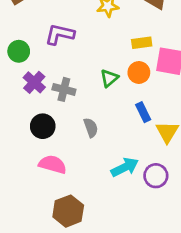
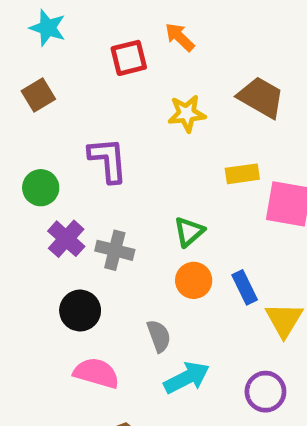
purple L-shape: (60, 34) -> (108, 160), turned 72
orange circle: (139, 72) -> (194, 280), moved
gray semicircle: (91, 128) -> (159, 336), moved
cyan arrow: (125, 167) -> (187, 378), moved

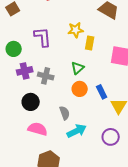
yellow star: (187, 114) -> (76, 30), moved
yellow rectangle: (242, 174) -> (90, 43), moved, turned -72
purple cross: (66, 239) -> (25, 71), turned 35

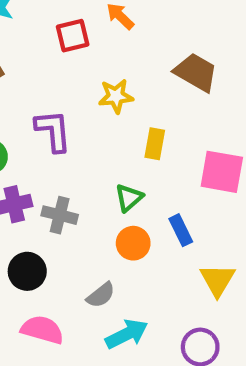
yellow star: (76, 30) -> (116, 96), moved
blue rectangle: (102, 92) -> (181, 230), moved
gray semicircle: (65, 113) -> (101, 295), turned 72

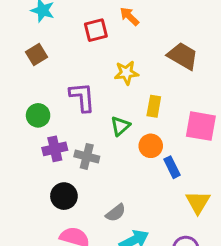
green triangle: (129, 198) -> (120, 126), moved
orange circle: (133, 243) -> (151, 146), moved

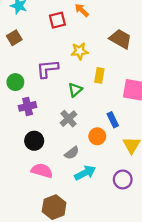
purple L-shape: (82, 97) -> (47, 69), turned -90
orange circle: (151, 146) -> (97, 136), moved
gray cross: (87, 156) -> (68, 119), moved, turned 35

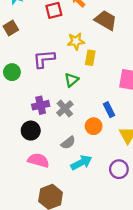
brown trapezoid: (120, 39) -> (106, 20), moved
yellow rectangle: (99, 75) -> (90, 58), moved
purple cross: (28, 106) -> (41, 105), moved

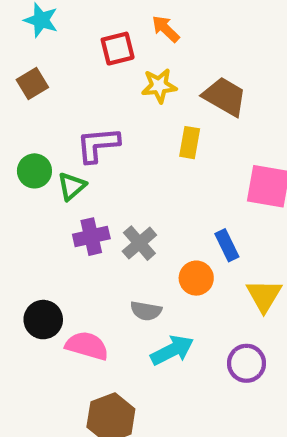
brown trapezoid: (106, 20) -> (225, 97), moved
yellow star: (76, 41) -> (159, 86), moved
green triangle: (72, 80) -> (72, 186), moved
black circle: (31, 131) -> (43, 320), moved
gray semicircle: (68, 143) -> (146, 311), turned 48

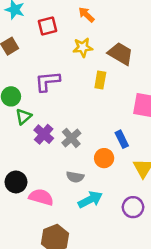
red square: (118, 49) -> (47, 26), moved
green triangle: (72, 186) -> (24, 117), moved
purple cross: (91, 237) -> (44, 134), turned -36

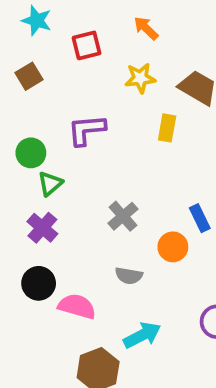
purple cross: (44, 134) -> (42, 228), moved
cyan arrow: (90, 200) -> (142, 335), moved

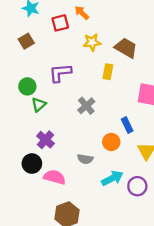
orange arrow: (146, 28) -> (82, 13), moved
gray cross: (123, 216) -> (86, 106), moved
purple cross: (42, 228) -> (45, 140), moved
cyan arrow: (142, 335) -> (112, 178), moved

